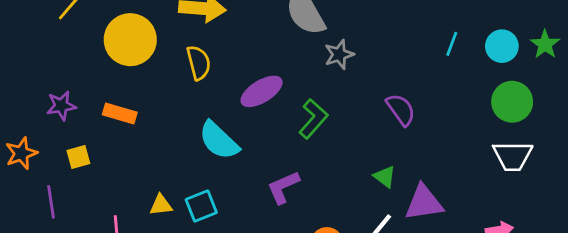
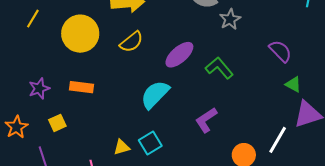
yellow semicircle: (199, 63) -> (131, 42), turned 75
green L-shape: (313, 119) -> (219, 68), turned -72
cyan semicircle: (219, 140) -> (155, 95), turned 100
green triangle: (385, 177) -> (293, 84), moved

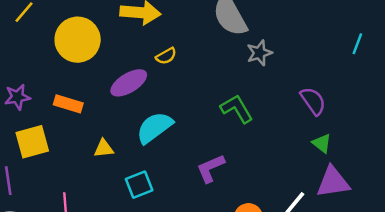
yellow semicircle: (131, 42) -> (166, 56), moved, size x0.7
purple ellipse: (179, 55) -> (129, 83), moved
yellow square: (57, 123) -> (32, 142), size x1.6
yellow triangle: (122, 147) -> (104, 148), moved

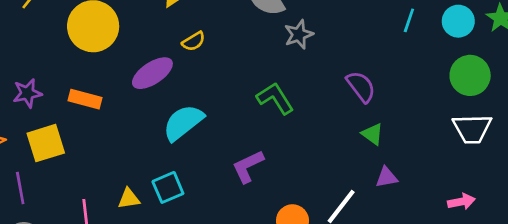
yellow triangle: (104, 148) -> (129, 199), moved
purple triangle: (333, 182) -> (387, 177), size x0.6

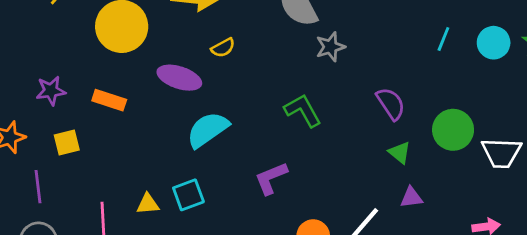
purple ellipse: (152, 73) -> (179, 78), turned 48
green circle: (470, 75) -> (453, 130), moved
yellow square: (46, 143) -> (67, 143), size x0.7

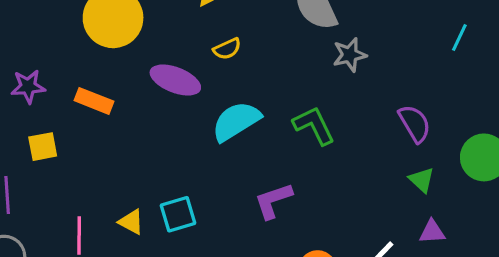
cyan line: (443, 39) -> (459, 38), moved
cyan semicircle: (208, 130) -> (236, 121), moved
yellow triangle: (148, 204) -> (131, 222), turned 30

